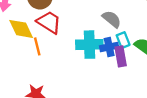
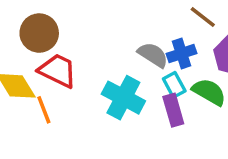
cyan cross: (89, 45) -> (123, 98), turned 36
blue cross: (109, 47) -> (182, 54), moved

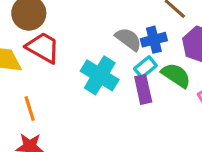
cyan rectangle: (174, 85) -> (145, 67), turned 75
orange line: (44, 110) -> (30, 108), moved

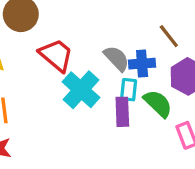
red trapezoid: (43, 48) -> (56, 55), moved
cyan rectangle: (145, 67) -> (129, 90), turned -55

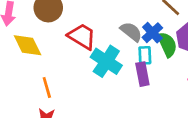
blue cross: (142, 64) -> (152, 33), turned -30
green semicircle: (158, 104) -> (167, 44), moved, turned 30

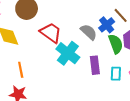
blue cross: (152, 33) -> (107, 25), moved
cyan rectangle: (145, 55) -> (116, 74), moved

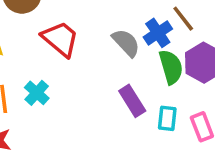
cyan cross: (68, 53) -> (37, 93), moved, size x0.6
purple rectangle: (95, 65) -> (132, 101), turned -30

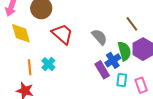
blue cross: (158, 33) -> (113, 60), moved

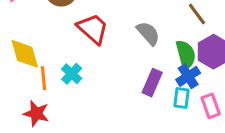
yellow diamond: (21, 33) -> (25, 54), moved
blue cross: (113, 60) -> (188, 76), moved
purple rectangle: (102, 70) -> (152, 83), turned 54

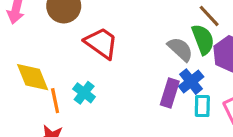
gray semicircle: (148, 33) -> (180, 49), moved
green semicircle: (186, 55) -> (203, 39), moved
blue cross: (188, 76) -> (191, 82), moved

